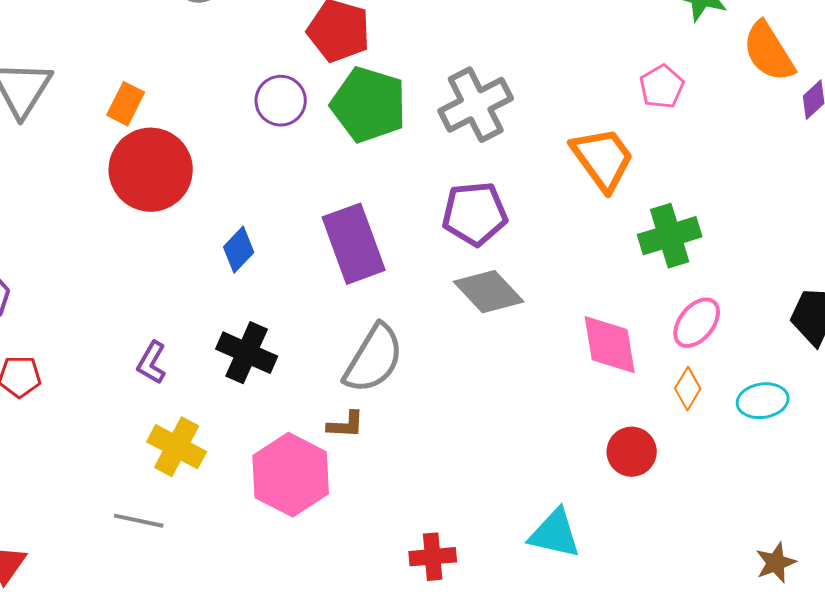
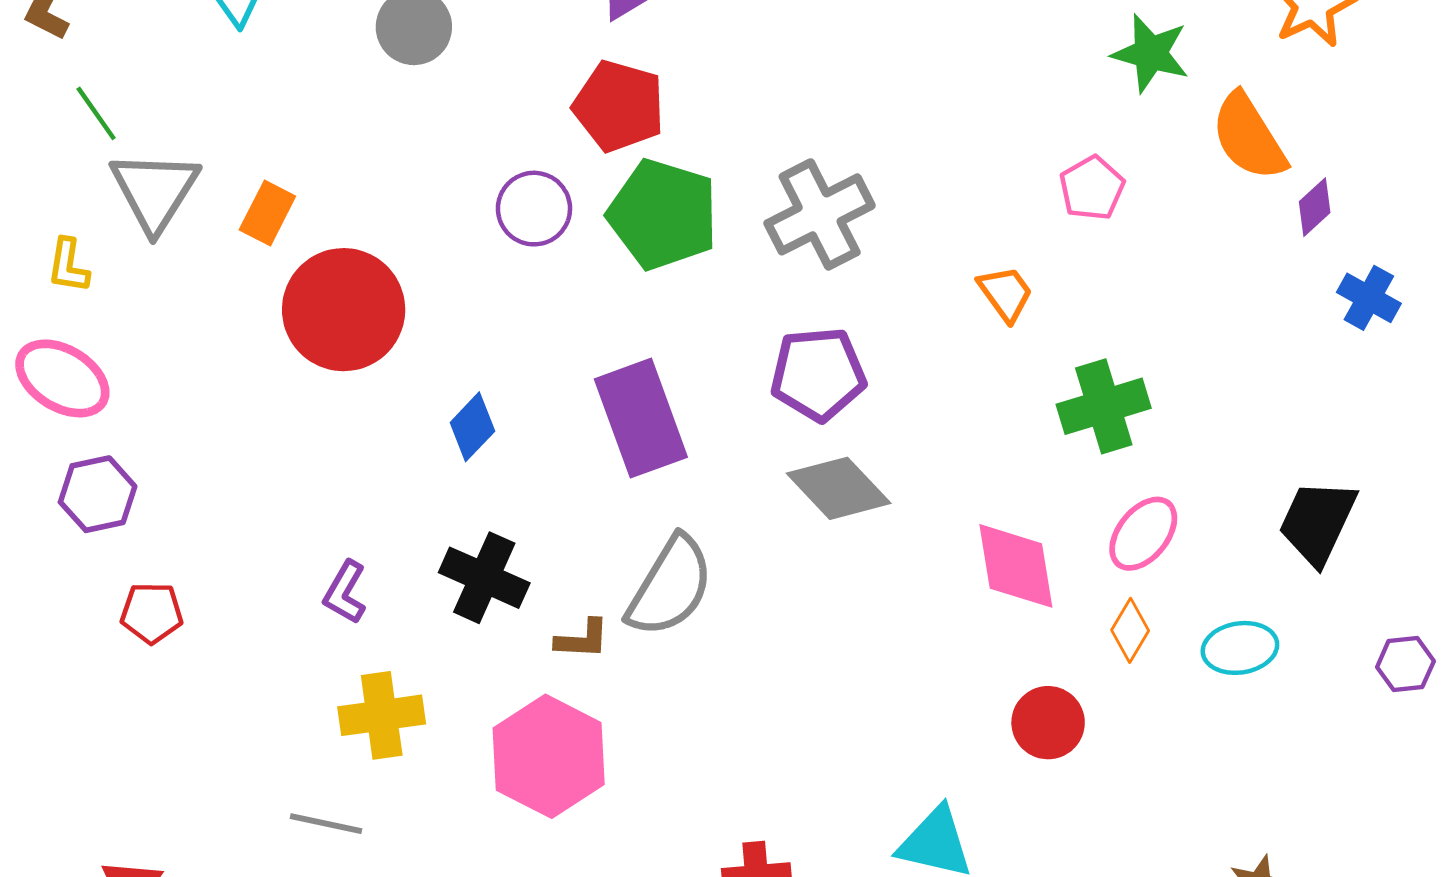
orange rectangle: (126, 104) -> (267, 213), moved
orange trapezoid: (603, 159) -> (1006, 294), size x0.6
brown L-shape: (346, 425) -> (582, 639), moved
yellow cross: (177, 447) -> (382, 715), turned -36

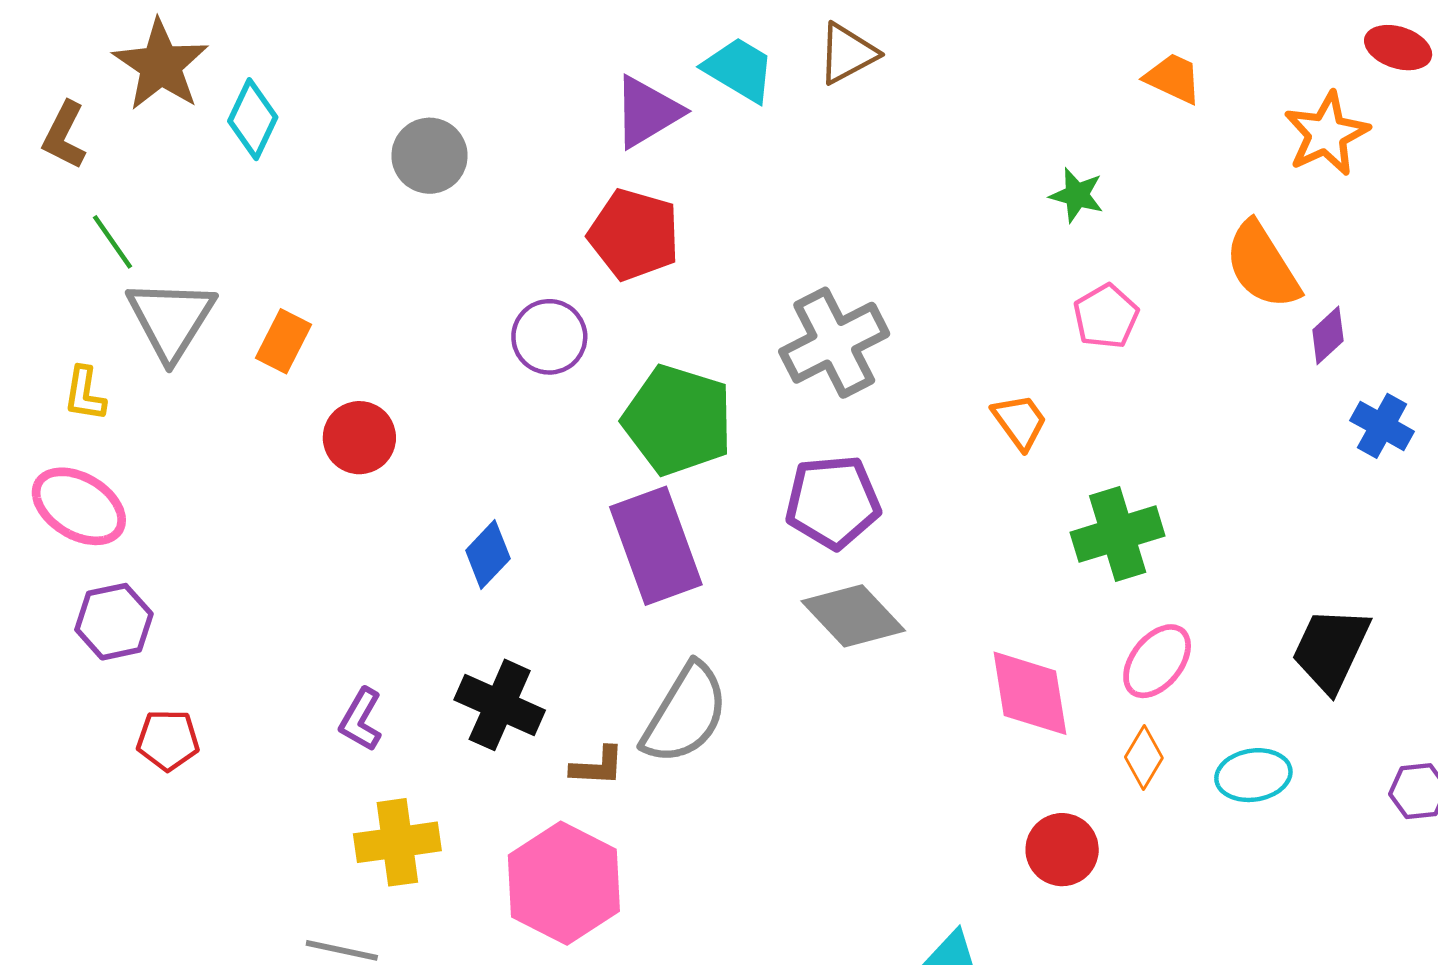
green star: (1151, 53) -> (1077, 195), moved, size x0.7
green pentagon: (663, 214) -> (678, 420), moved
red circle: (344, 310) -> (359, 438), size x0.6

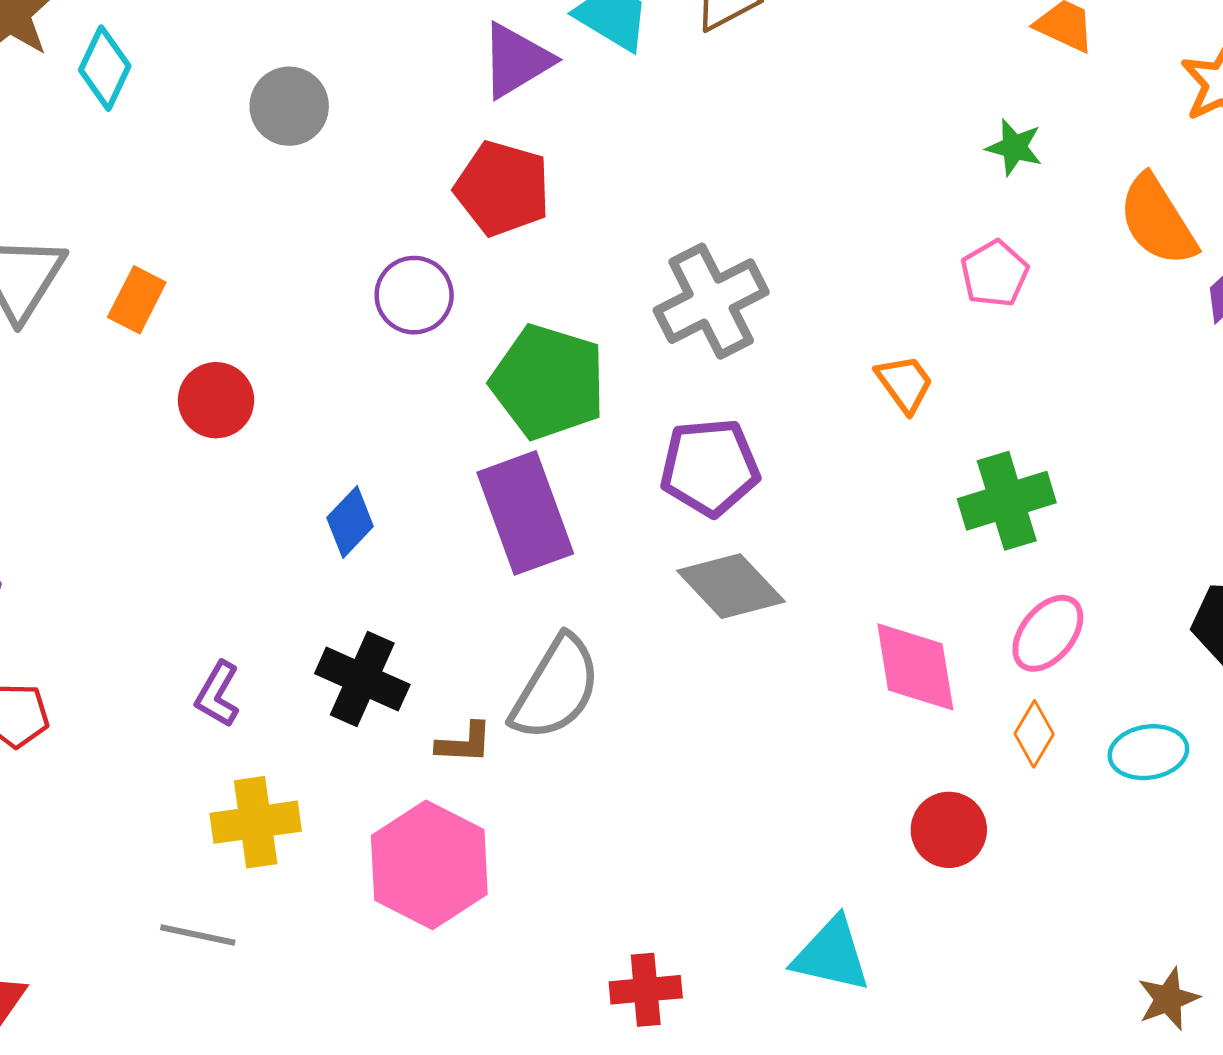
green star: (1077, 195) -> (1014, 147), moved

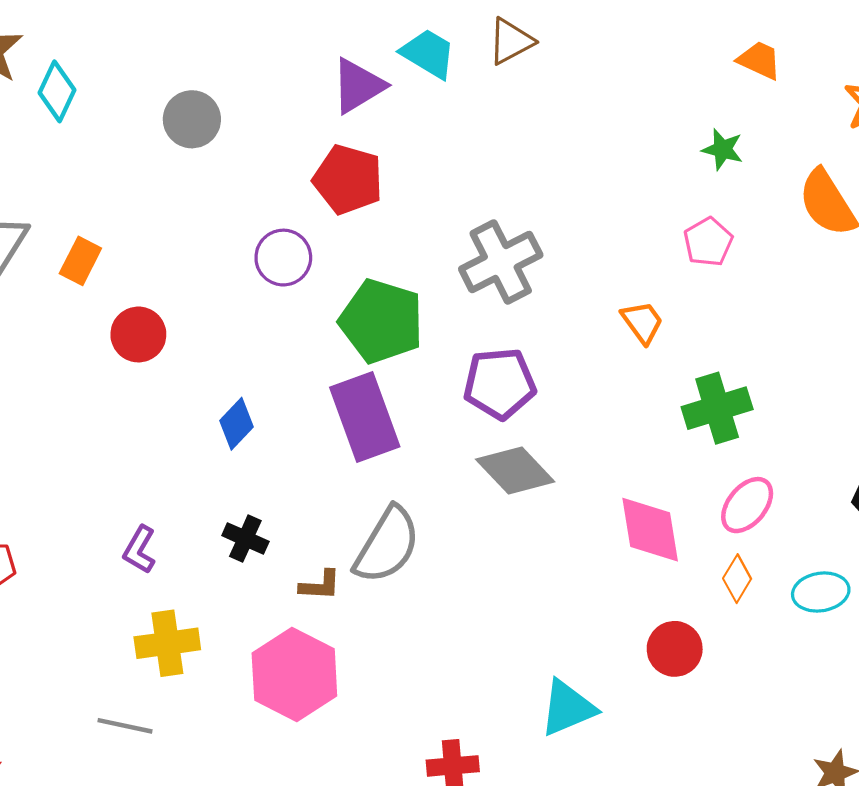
black cross: (362, 679) -> (245, 538), size x0.7
cyan triangle: (832, 955) -> (568, 708), moved, turned -36

